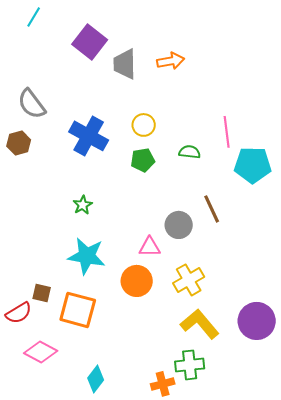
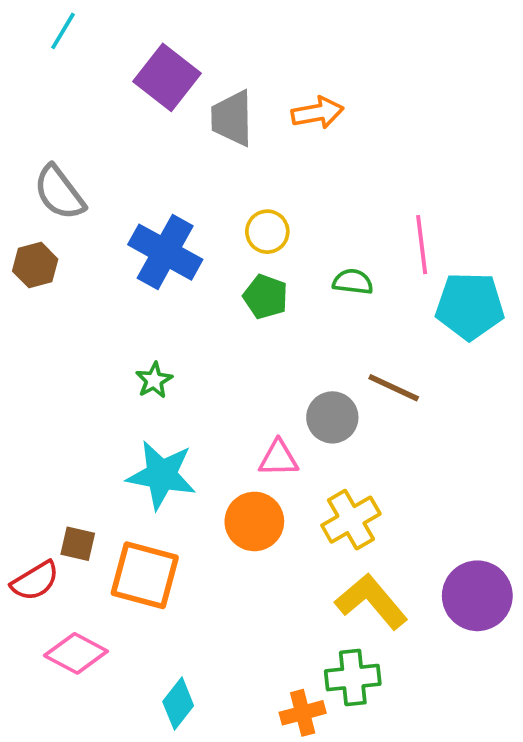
green pentagon: (143, 160) -> (265, 297), turned 30
brown line: (212, 209) -> (394, 388), turned -40

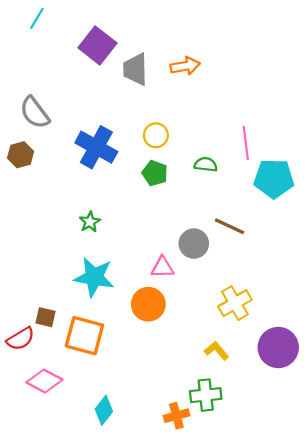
yellow cross: (351, 520) -> (235, 303), moved
yellow L-shape: (371, 601) -> (217, 351), size x0.6

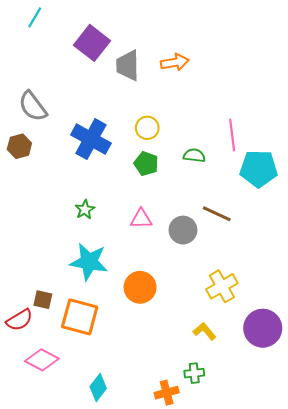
pink triangle: (162, 267) -> (141, 219), moved
green cross: (206, 395) -> (194, 373), size x0.7

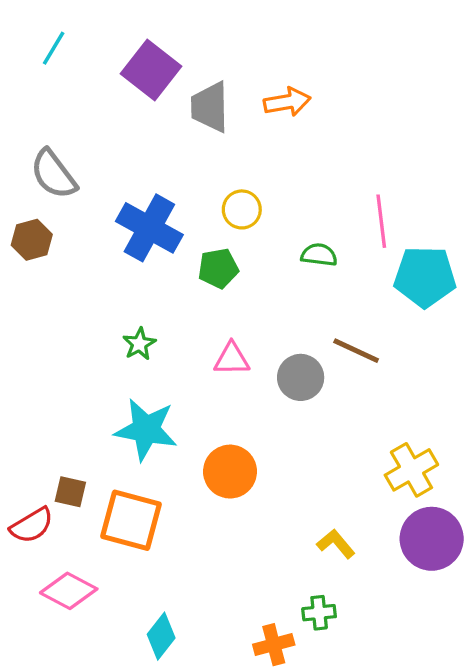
cyan line: (35, 17) -> (54, 48), moved
green pentagon: (146, 164) -> (218, 268), moved, turned -30
yellow cross: (222, 286) -> (411, 470), moved

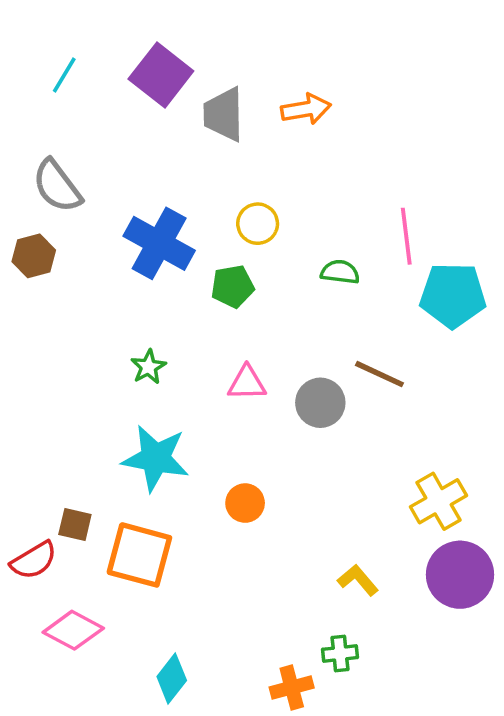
cyan line: (54, 48) -> (64, 75), moved
orange circle: (230, 472) -> (245, 503), size x0.7

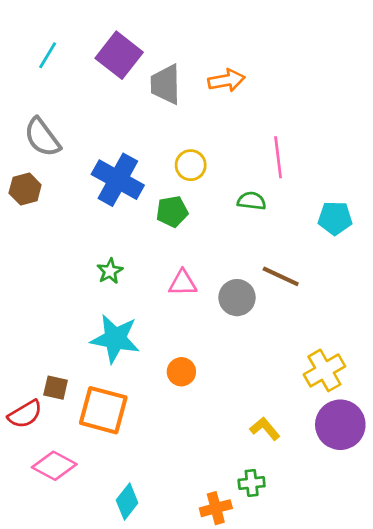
pink line: (406, 236) -> (278, 157), moved
cyan pentagon: (453, 295) -> (335, 218), size x0.7

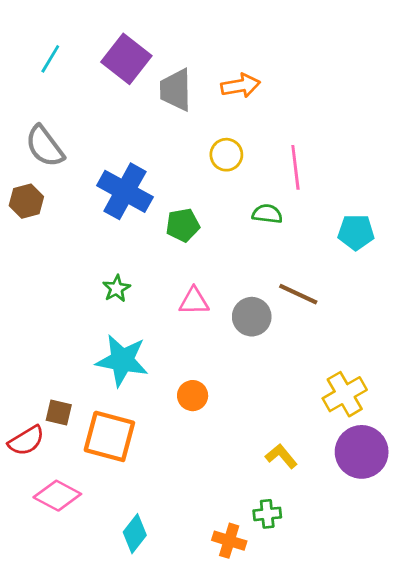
yellow circle: (191, 165) -> (226, 155), moved
orange cross: (216, 508) -> (229, 541), turned 32

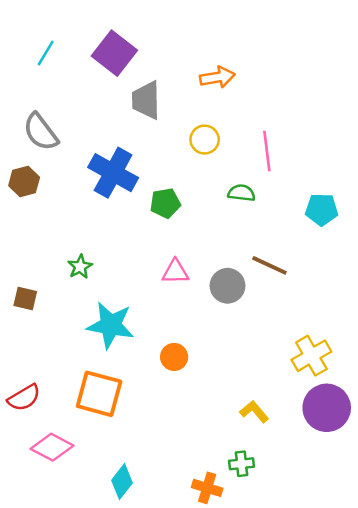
gray trapezoid: (176, 90) -> (146, 100), moved
green star: (116, 289) -> (80, 267), moved
brown square: (59, 412) -> (25, 298), moved

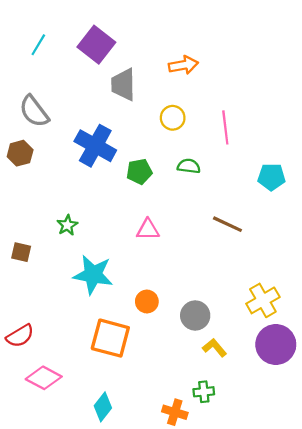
green semicircle: (241, 193) -> (189, 166), moved
gray circle: (227, 286) -> (195, 315), moved
orange square: (99, 394) -> (110, 338), moved

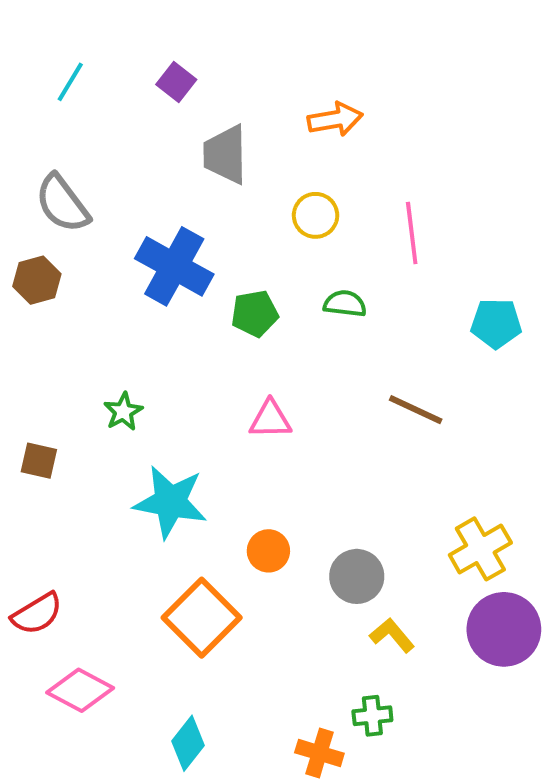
purple square: (96, 45) -> (176, 82), size x0.6
orange square: (110, 338) -> (202, 618), turned 30

